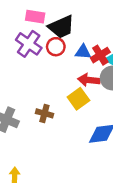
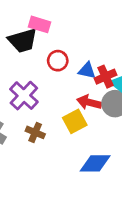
black trapezoid: (61, 27) -> (23, 41), moved
purple cross: (29, 44) -> (24, 96), moved

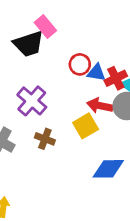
pink rectangle: (39, 24) -> (45, 26), turned 35
red circle: (58, 61) -> (80, 64), moved

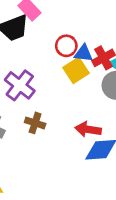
red arrow: (100, 106) -> (88, 129), moved
yellow square: (86, 126) -> (76, 70), moved

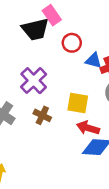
red circle: (66, 46) -> (72, 43), moved
yellow square: (76, 70) -> (78, 103), moved, turned 35

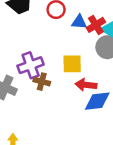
purple cross: (34, 81) -> (31, 65), moved, turned 35

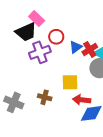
blue triangle: (79, 22) -> (76, 47), turned -40
purple cross: (31, 65) -> (40, 52), moved

